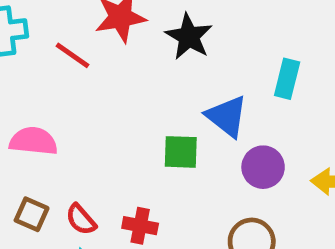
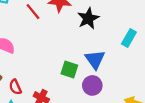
cyan rectangle: (287, 79) -> (129, 38), moved
purple circle: (263, 167) -> (92, 85), moved

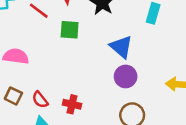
green square: (69, 70) -> (70, 30), moved

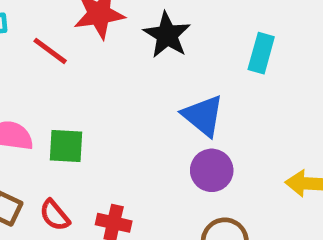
green square: (70, 30) -> (66, 146), moved

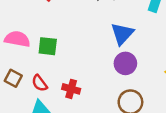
blue triangle: (203, 116) -> (122, 34), turned 30

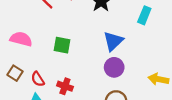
green square: (48, 46) -> (62, 45), moved

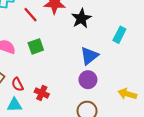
green square: (62, 45) -> (36, 46), moved, turned -35

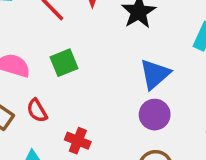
red semicircle: (18, 84) -> (37, 111), moved

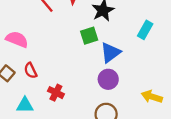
green square: (64, 63) -> (89, 36), moved

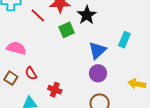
cyan rectangle: (145, 30) -> (124, 40), moved
green square: (89, 36) -> (67, 30), moved

